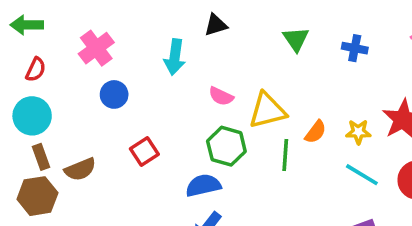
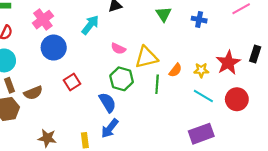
cyan arrow: (175, 57) -> (90, 25), turned -150
blue circle: (114, 94) -> (54, 48), size x1.5
blue semicircle: (203, 185) -> (108, 102), turned 72

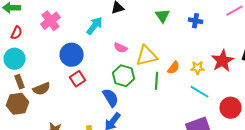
blue circle: (54, 48) -> (72, 55), moved
red circle: (237, 99) -> (231, 108), moved

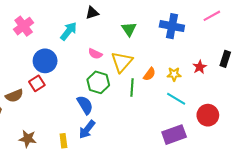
green triangle: (163, 16) -> (129, 29), moved
blue cross: (196, 21) -> (172, 26), size x1.6
yellow triangle: (147, 56) -> (122, 62), turned -35
red star: (223, 61) -> (200, 67), size x0.6
red square: (78, 79) -> (37, 83), moved

